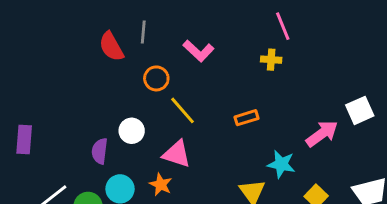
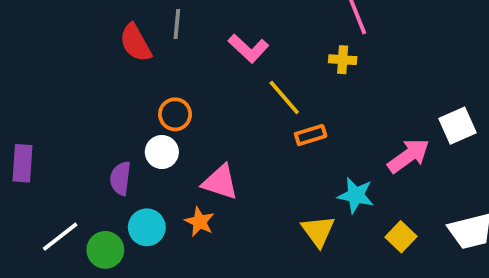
orange circle: (156, 78) -> (175, 114), moved
yellow line: (182, 110) -> (284, 97), moved

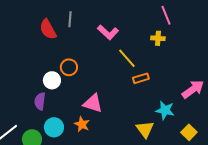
white circle: (162, 152) -> (52, 80), moved

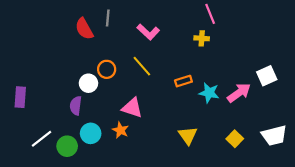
yellow line: (127, 58) -> (142, 66), moved
cyan star: (165, 110) -> (209, 93), moved

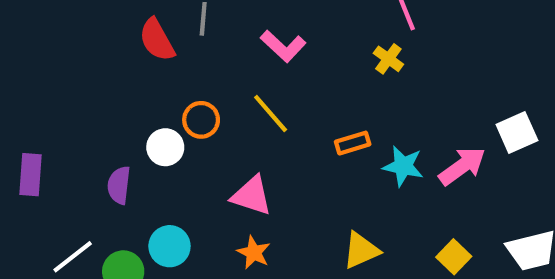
yellow cross: (202, 38) -> (388, 59), turned 32
purple semicircle: (76, 106) -> (119, 185), moved
orange star: (121, 130) -> (254, 252), moved
yellow triangle: (188, 135) -> (361, 250), turned 42

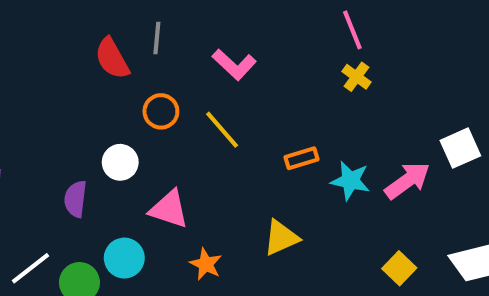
yellow cross: (388, 59) -> (356, 77), moved
orange circle: (201, 120) -> (161, 111), moved
pink triangle: (252, 196) -> (169, 209), moved
yellow triangle: (361, 250) -> (281, 238), moved

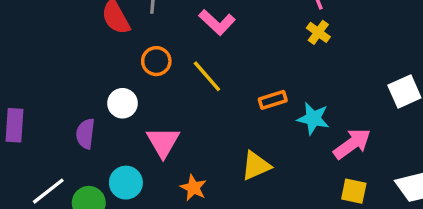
pink arrow: (407, 181) -> (352, 144), moved
pink triangle: (169, 209) -> (163, 142), turned 42
yellow square: (399, 268) -> (354, 191), turned -32

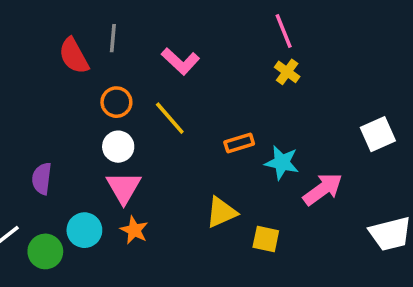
white circle: (123, 103) -> (118, 147), moved
orange star: (193, 188) -> (134, 230), moved
yellow square: (354, 191) -> (266, 239), moved

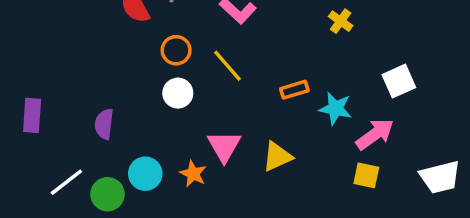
white square: (378, 134) -> (399, 81), moved
pink triangle: (124, 187) -> (224, 146), moved
yellow square: (266, 239) -> (366, 175), moved

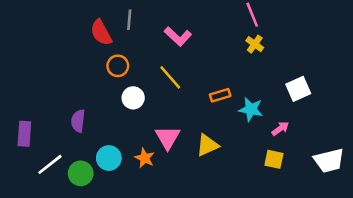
orange circle: (176, 50) -> (118, 66), moved
purple rectangle: (32, 115) -> (24, 134), moved
pink arrow: (375, 134) -> (280, 129), size x0.6

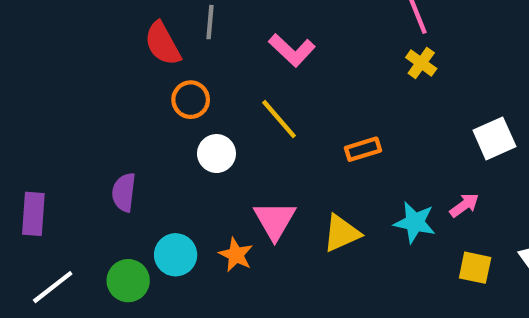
cyan star: (251, 109) -> (415, 222), moved
yellow square: (274, 159) -> (475, 268), moved
white line: (50, 164) -> (53, 287), moved

